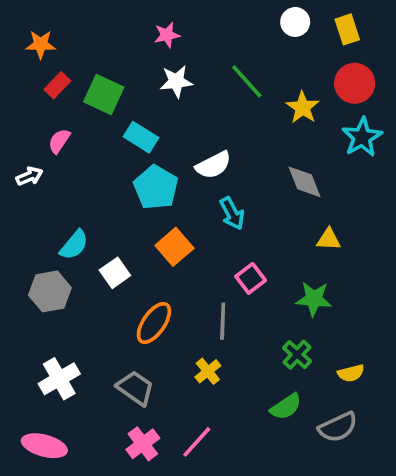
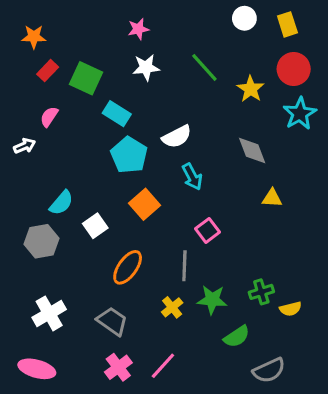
green star: (314, 299) -> (212, 300), moved
green cross: (297, 355) -> (261, 292), moved, turned 30
gray semicircle: (338, 427) -> (269, 370), moved

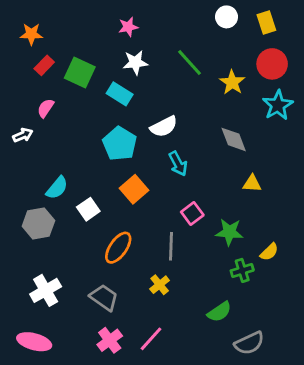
cyan rectangle: (117, 114) -> (120, 94), moved
green star: (212, 300) -> (229, 232), moved
yellow semicircle: (291, 309) -> (269, 252), moved, turned -30

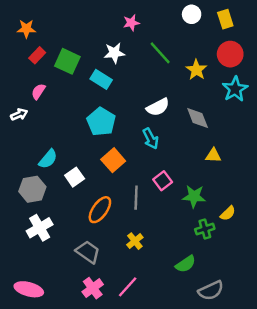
pink star: (128, 27) -> (131, 23), moved
white semicircle: (164, 127) -> (158, 107), moved
gray line: (171, 246) -> (136, 198), moved
white cross: (46, 290) -> (40, 228), moved

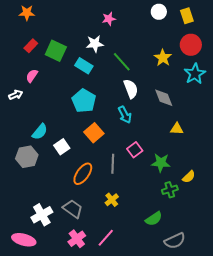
orange star: (26, 29) -> (27, 13), moved
green line: (160, 53) -> (122, 62), moved
white semicircle: (158, 107) -> (131, 89), turned -84
white cross: (40, 228) -> (42, 215), moved

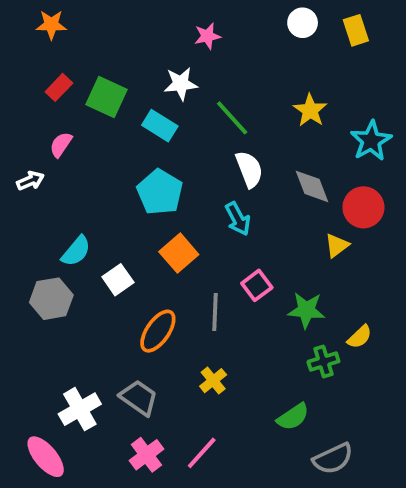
red circle: (191, 45) -> (363, 207), moved
yellow triangle: (177, 129) -> (337, 245), turned -40
pink ellipse: (24, 240) -> (46, 457), turned 35

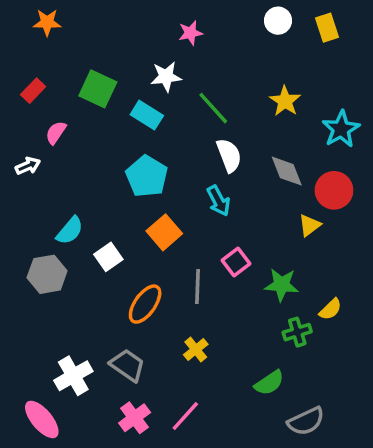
red rectangle: (59, 87) -> (33, 91), moved

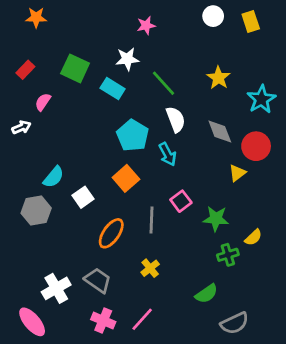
cyan pentagon: (147, 176) -> (133, 135), moved
pink cross: (135, 418) -> (103, 321), turned -30

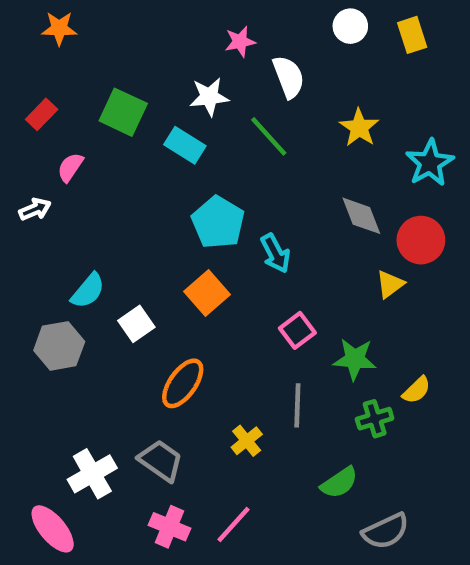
white semicircle: (176, 119) -> (289, 77), moved
gray line: (151, 220) -> (297, 405), moved

